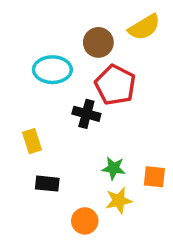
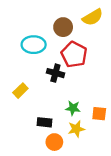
yellow rectangle: (32, 141) -> (20, 91), turned 64
black rectangle: (47, 184) -> (45, 122), moved

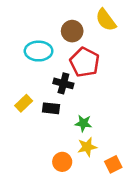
yellow semicircle: (93, 17) -> (106, 20), turned 85
orange square: (99, 114) -> (113, 164), moved, turned -32
black rectangle: (45, 122) -> (51, 108), moved

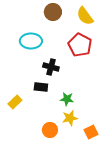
brown circle: (72, 31) -> (53, 12), moved
red pentagon: (85, 62) -> (80, 45), moved
yellow rectangle: (24, 103) -> (15, 102), moved

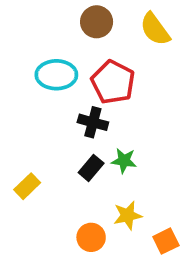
red pentagon: (80, 45) -> (113, 82), moved
black rectangle: (41, 87) -> (91, 168), moved, turned -56
green star: (67, 99) -> (124, 161), moved

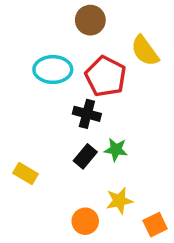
yellow semicircle: (155, 29) -> (145, 51), moved
yellow rectangle: (27, 186) -> (26, 173), turned 75

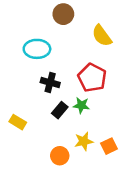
red pentagon: (106, 76) -> (92, 78), moved
black cross: (87, 114) -> (50, 82), moved
orange square: (155, 225) -> (109, 146), moved

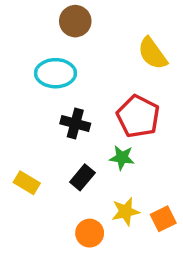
brown circle: (63, 14) -> (75, 21), moved
black rectangle: (60, 110) -> (82, 177), moved

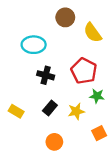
brown circle: (75, 21) -> (65, 17), moved
green star: (122, 158) -> (97, 96), moved
yellow star: (126, 212) -> (76, 111), moved

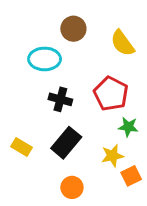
brown circle: (65, 17) -> (73, 29), moved
black rectangle: (50, 108) -> (66, 143), size x1.5
yellow star: (76, 111) -> (112, 156), moved

